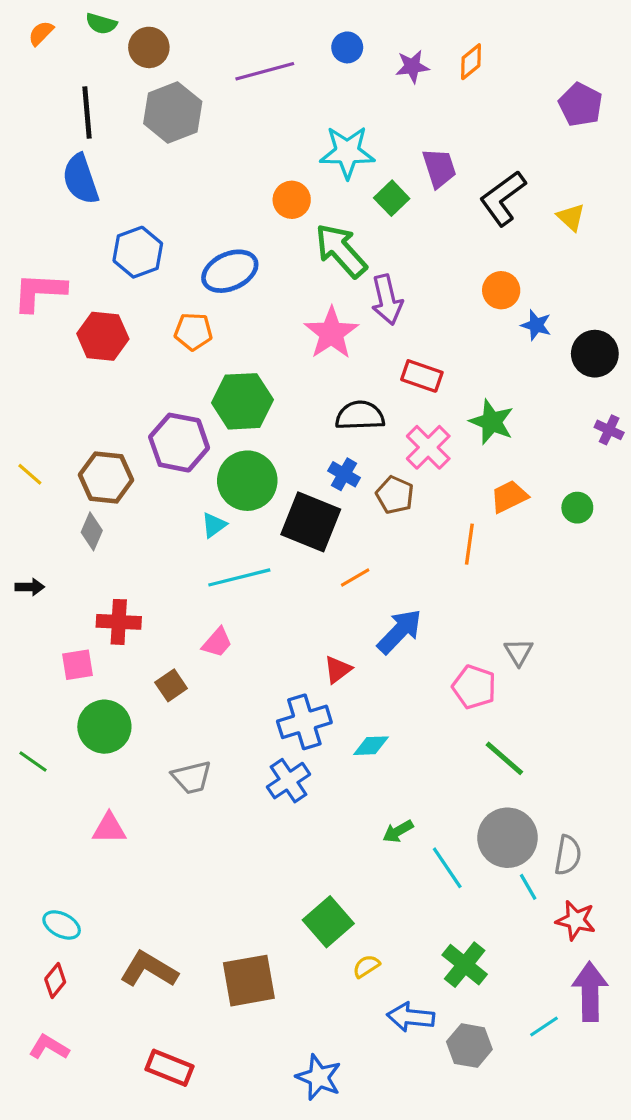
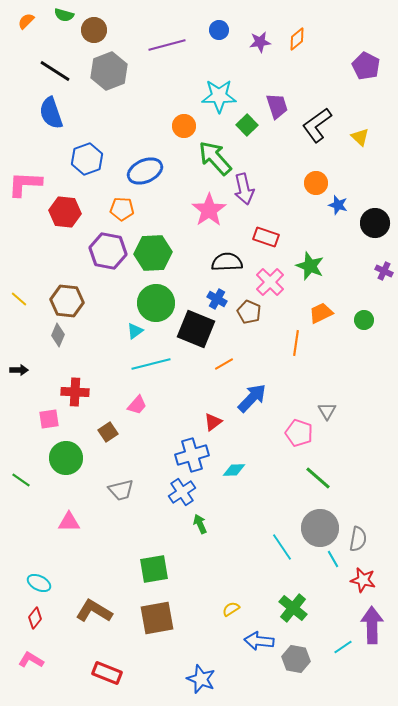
black line: (87, 112) -> (55, 71), turned -52
purple hexagon: (179, 443) -> (108, 251), moved
green arrow: (398, 831) -> (200, 524), moved, turned 96
green square: (328, 922) -> (154, 569), moved, turned 32

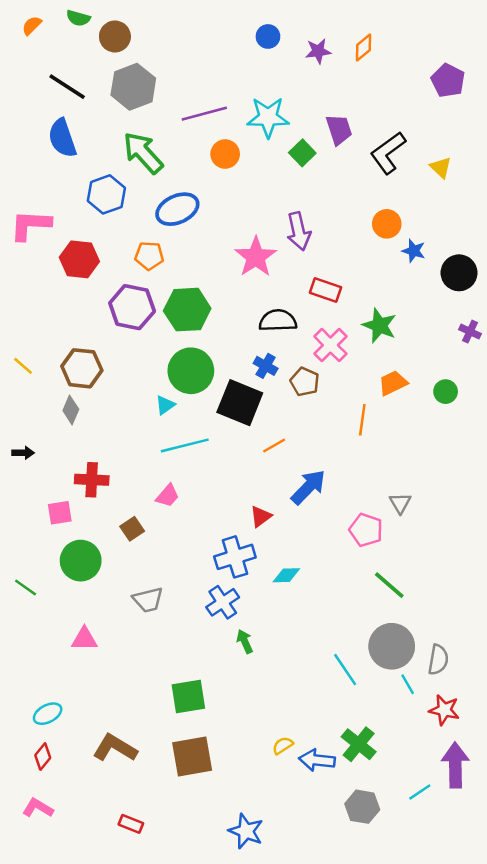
purple line: (167, 45) -> (204, 114), moved
green arrow: (215, 158) -> (143, 153), moved
cyan ellipse: (39, 583) -> (48, 714), turned -55
blue arrow: (259, 641) -> (317, 760), moved
red rectangle: (107, 673) -> (131, 824), size x0.7

